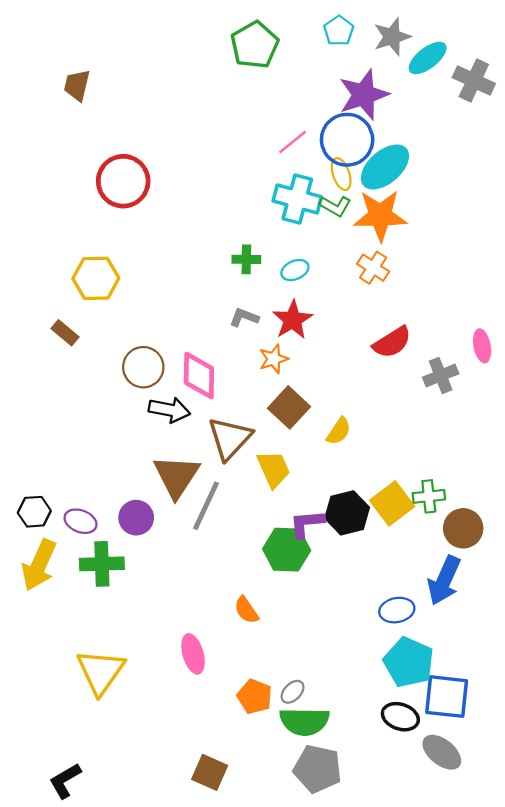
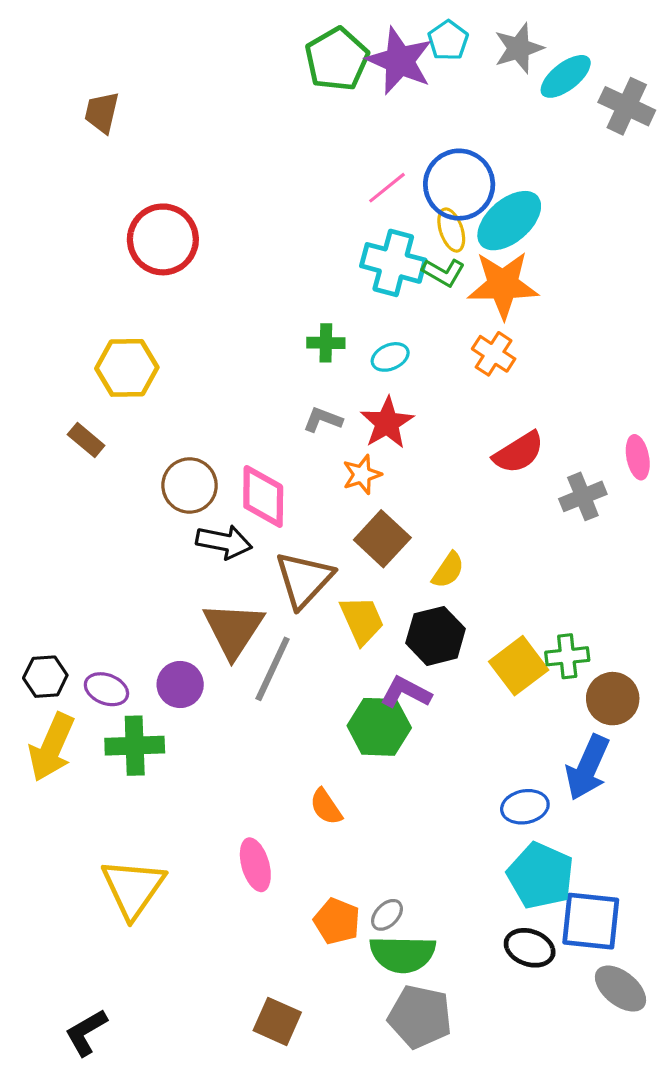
purple star: (364, 95) -> (400, 61), moved, turned -30
black hexagon: (347, 513) -> (436, 636), moved
purple L-shape: (307, 524) -> (406, 692), turned 33
gray ellipse: (442, 752) -> (620, 989), moved

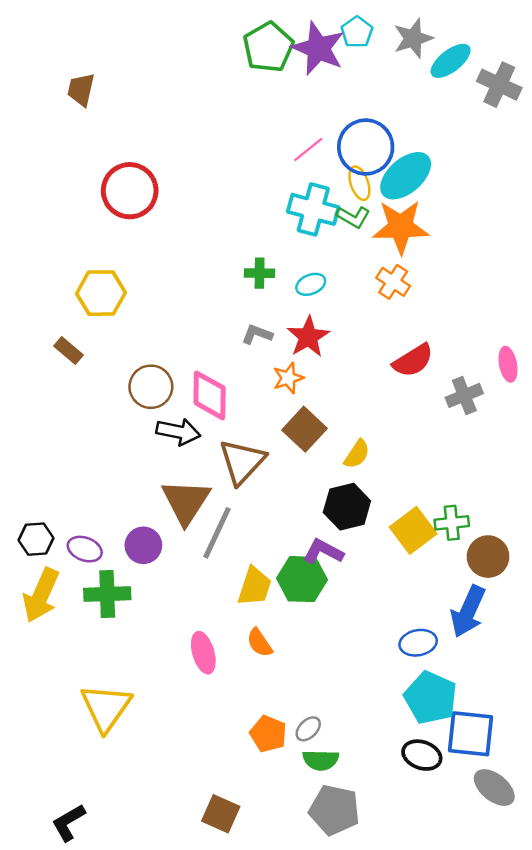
yellow trapezoid: (362, 620) -> (255, 587), moved, turned 42
pink ellipse: (255, 865) -> (203, 653), moved
green semicircle: (403, 954) -> (321, 760), size x0.7

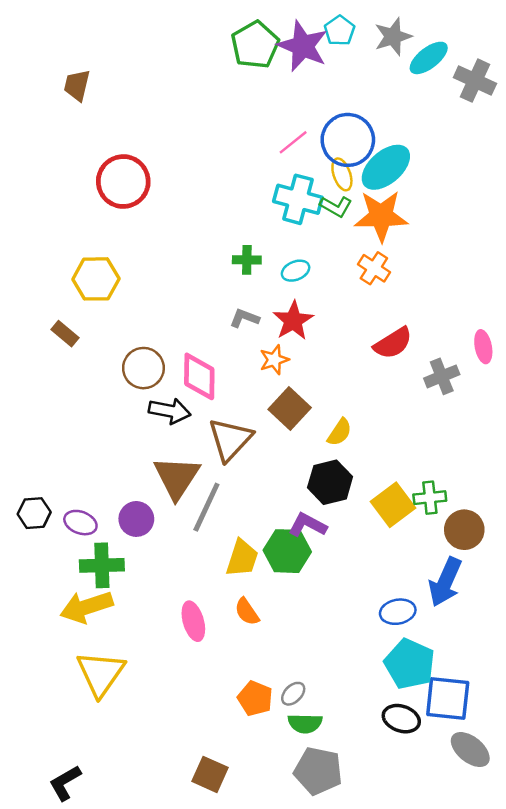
yellow arrow: (41, 595) -> (86, 607), moved, turned 48

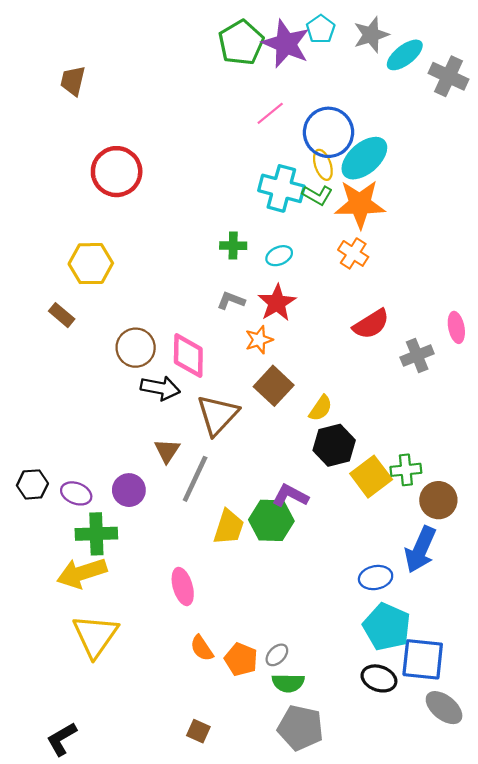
pink line: (293, 142) -> (270, 113), moved
brown triangle: (177, 477) -> (167, 451), size x0.6
black hexagon: (330, 482) -> (334, 445), moved
orange semicircle: (247, 612) -> (202, 648), moved
brown square: (210, 774) -> (198, 731), size x0.7

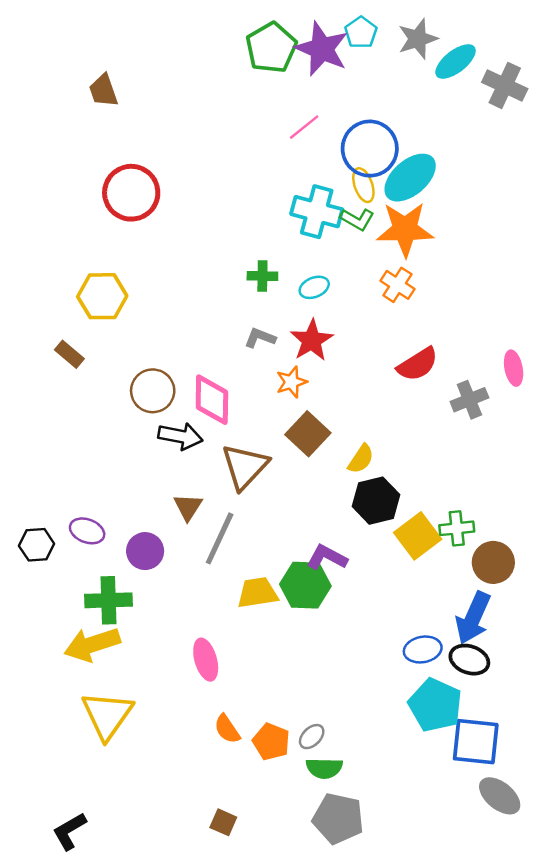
brown trapezoid: (73, 81) -> (103, 91), moved, turned -32
purple ellipse: (76, 493) -> (87, 531), moved
yellow trapezoid: (229, 527) -> (257, 593), turned -117
black ellipse: (379, 678) -> (469, 660), moved

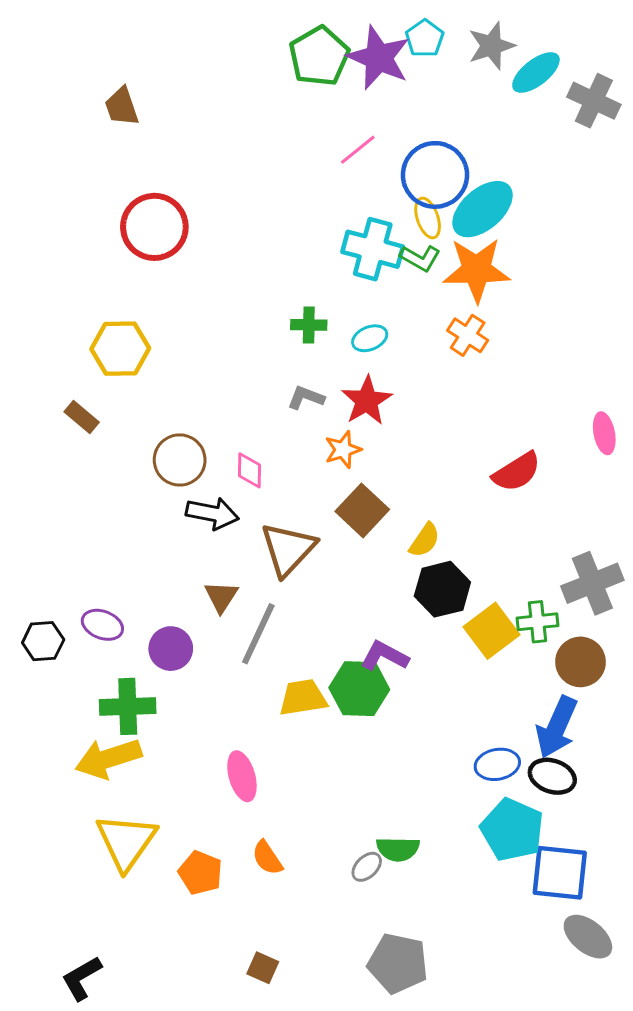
red semicircle: (418, 364) -> (517, 472), moved
pink diamond: (212, 400) -> (249, 470), size x0.6
gray cross: (469, 400) -> (592, 583), moved, size x1.4
orange pentagon: (271, 742) -> (200, 873), moved
green semicircle: (324, 768) -> (398, 849), moved

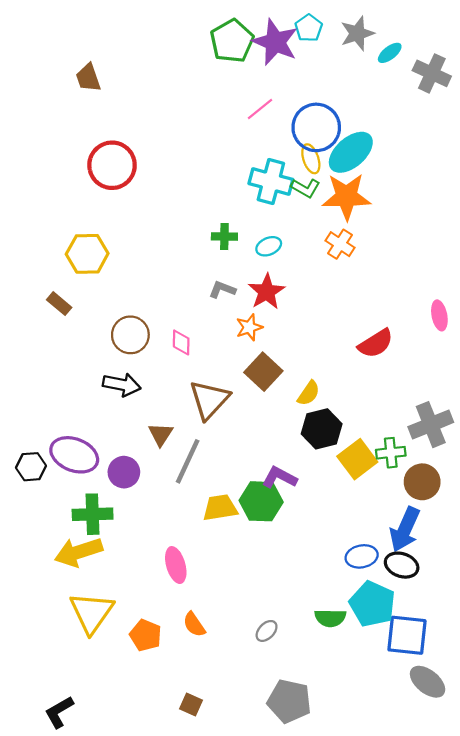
cyan ellipse: (536, 72) -> (390, 53), size x0.7
black arrow: (212, 513) -> (122, 385), moved
purple ellipse: (102, 625) -> (74, 455), size x1.6
green semicircle: (398, 849) -> (330, 618), moved

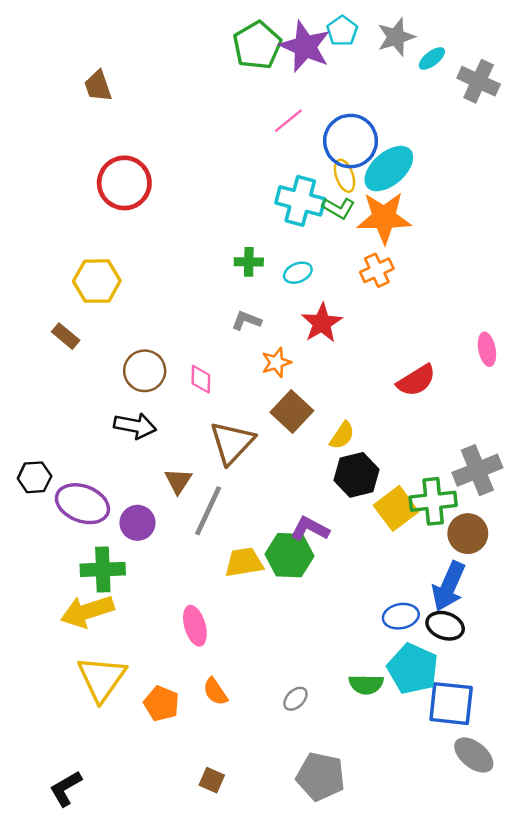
orange cross: (340, 244) -> (377, 270), turned 32
red star: (267, 292) -> (322, 323), moved
green cross: (391, 453) -> (433, 501), size x1.4
black hexagon: (31, 467) -> (35, 477), moved

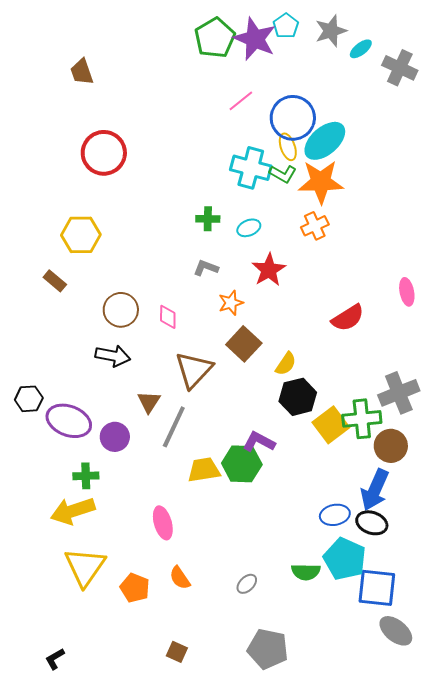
green cross: (103, 569) -> (86, 476), size x0.7
black L-shape: (66, 789) -> (55, 659), size x0.7

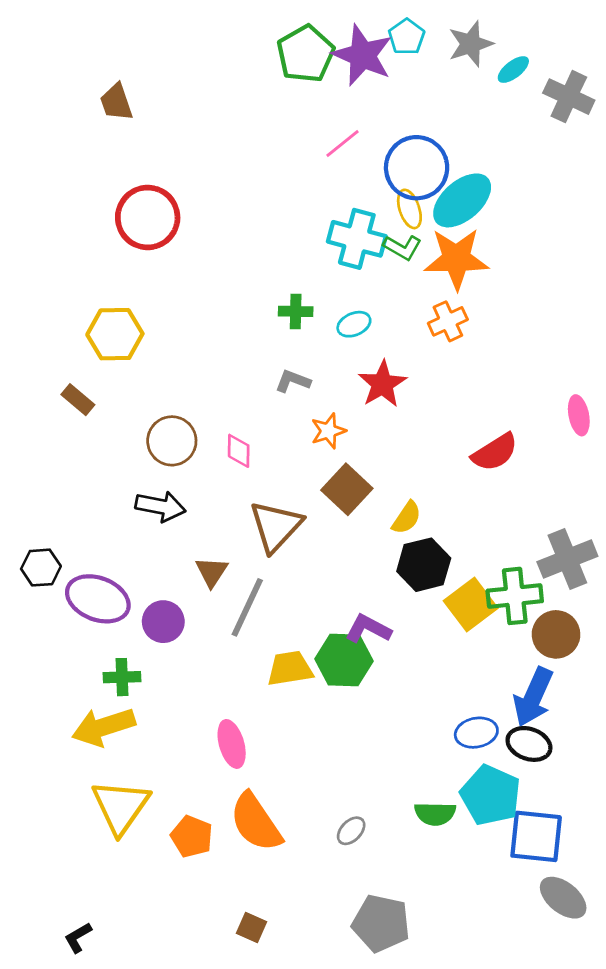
orange semicircle: (180, 578) -> (256, 822), size x1.8

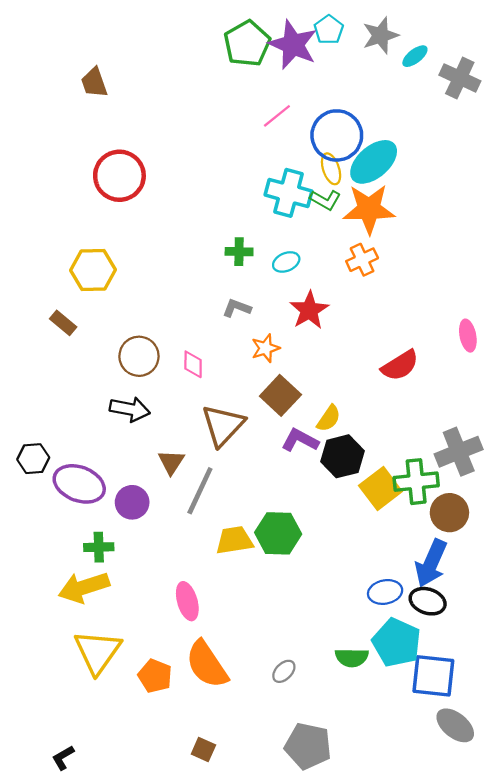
purple L-shape: (368, 629) -> (300, 440), moved

